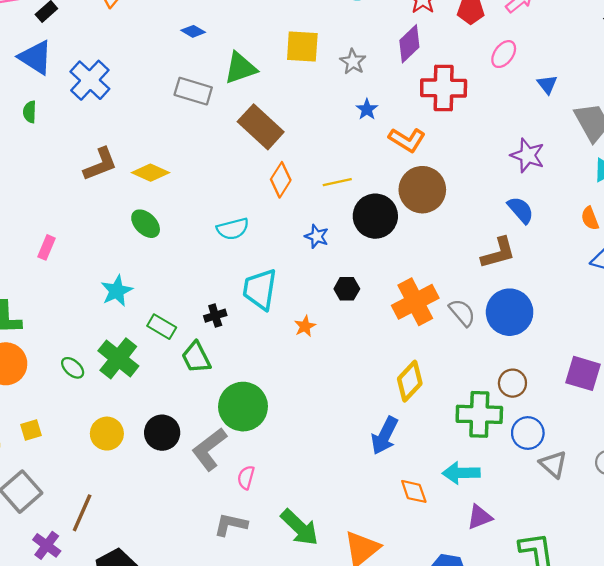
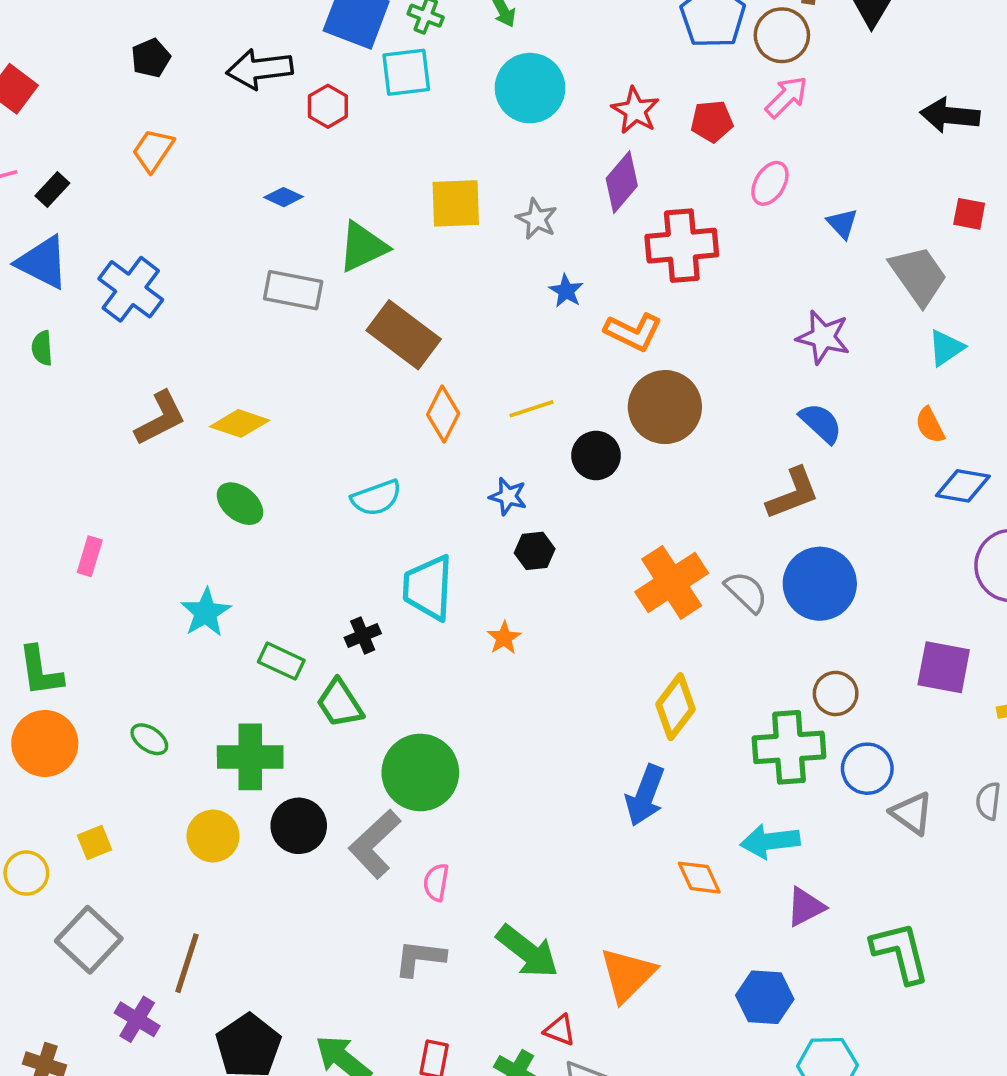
black circle: (375, 216) -> (596, 455), size x0.7
black hexagon: (347, 289) -> (535, 551), moved
green cross: (118, 358) -> (250, 757), moved, turned -33

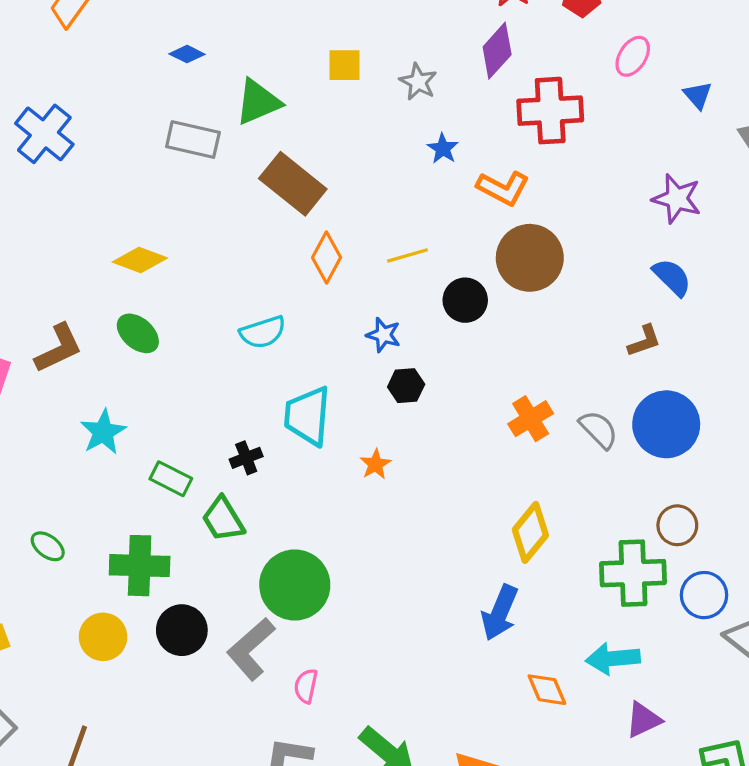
yellow square: (456, 203) -> (344, 65), size x0.7
brown L-shape: (160, 418) -> (58, 348), moved
brown L-shape: (793, 494) -> (644, 341), size x0.7
orange cross: (672, 582) -> (531, 419), size x0.7

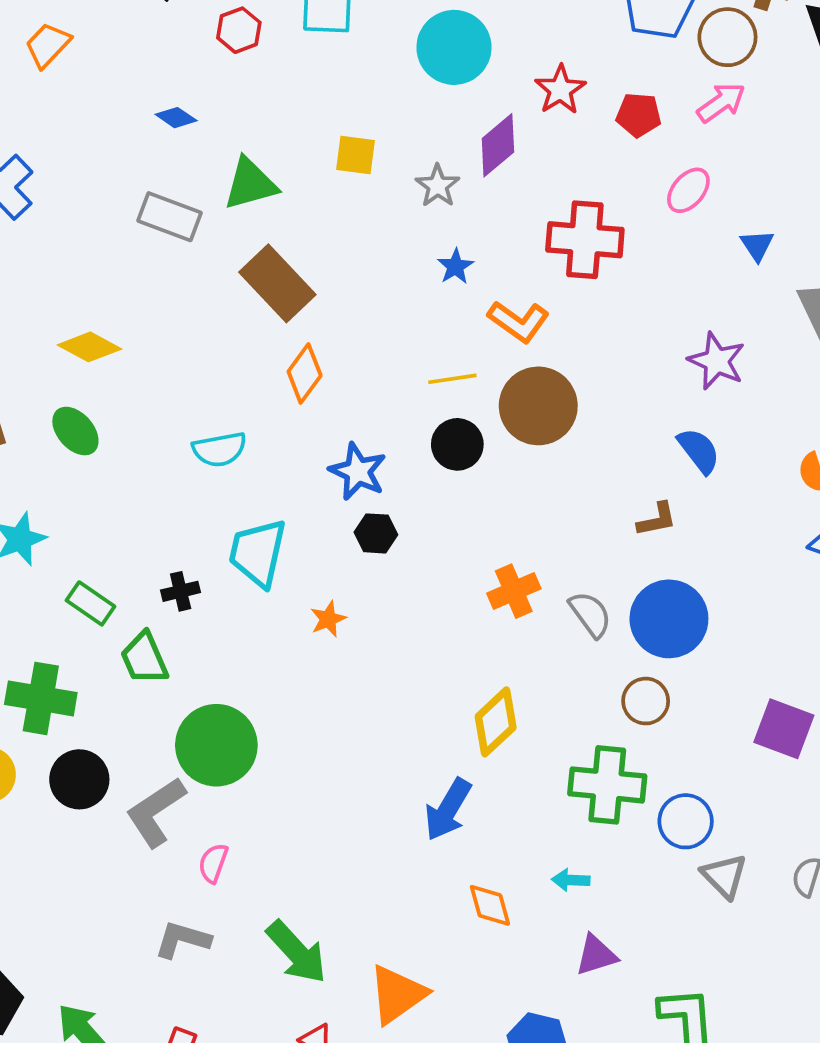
purple diamond: (497, 51) -> (498, 145), moved
yellow line: (408, 255) -> (452, 379), moved
blue star: (383, 335) -> (358, 471), size x1.4
brown circle: (677, 525) -> (646, 701), moved
cyan arrow: (613, 659) -> (571, 880), size x0.6

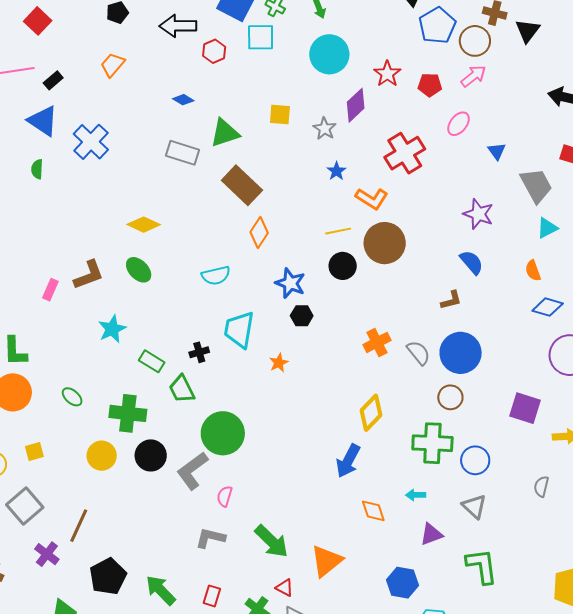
red cross: (585, 240) -> (405, 153), turned -33
gray triangle: (724, 876) -> (474, 506), moved

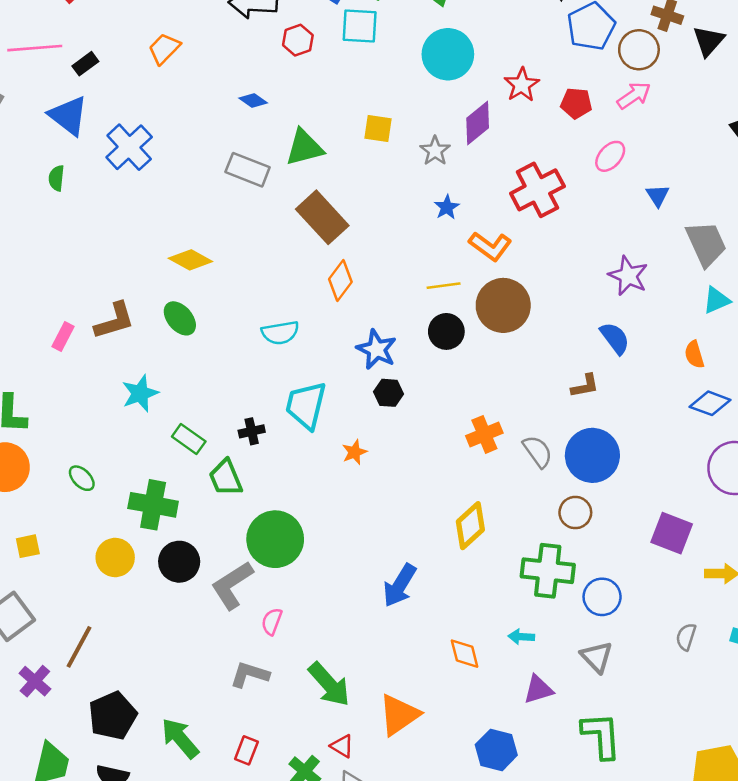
blue arrow: (348, 461) -> (400, 585), moved

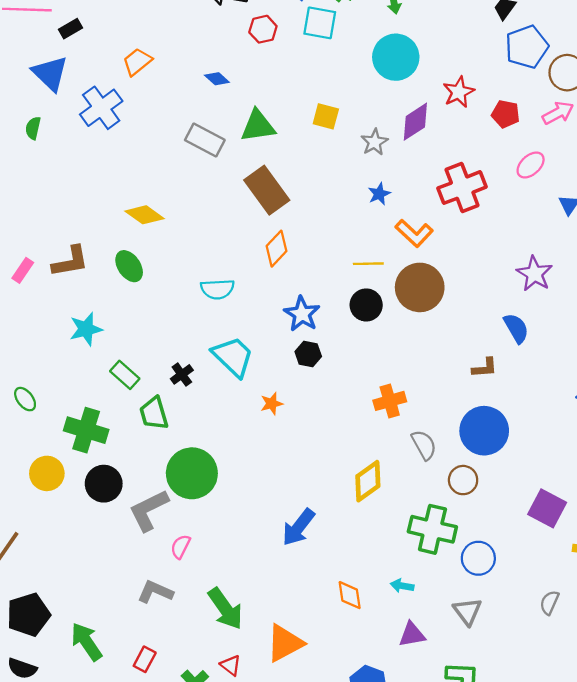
orange trapezoid: (164, 49) -> (137, 62), moved
cyan trapezoid: (306, 405) -> (233, 357), turned 114
black cross: (252, 431) -> (182, 374), turned -30
gray semicircle: (538, 451) -> (424, 445), moved

